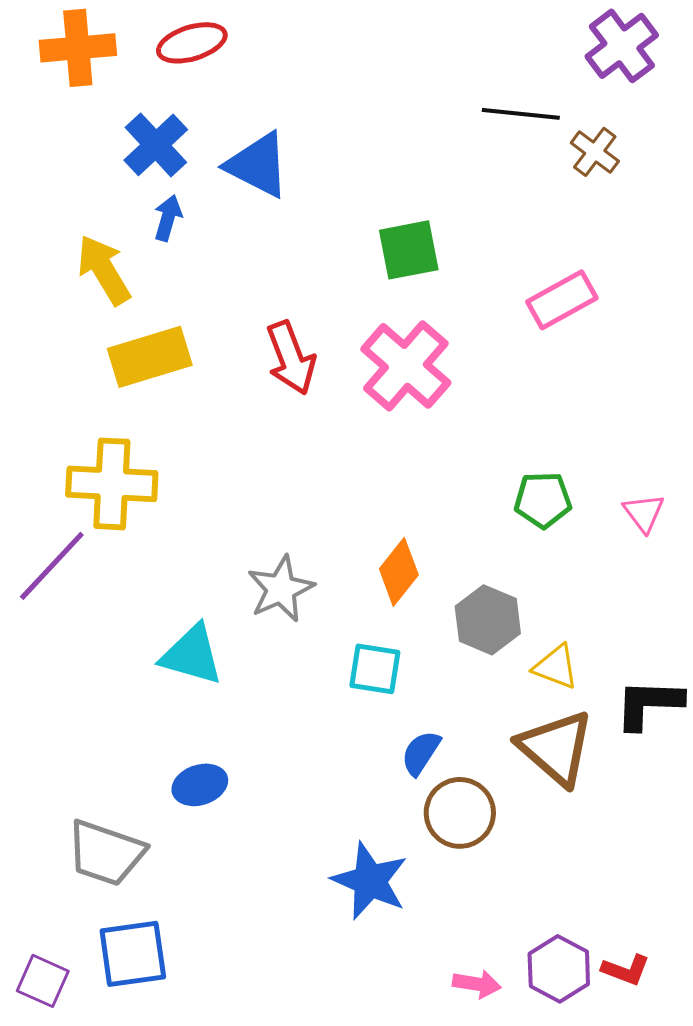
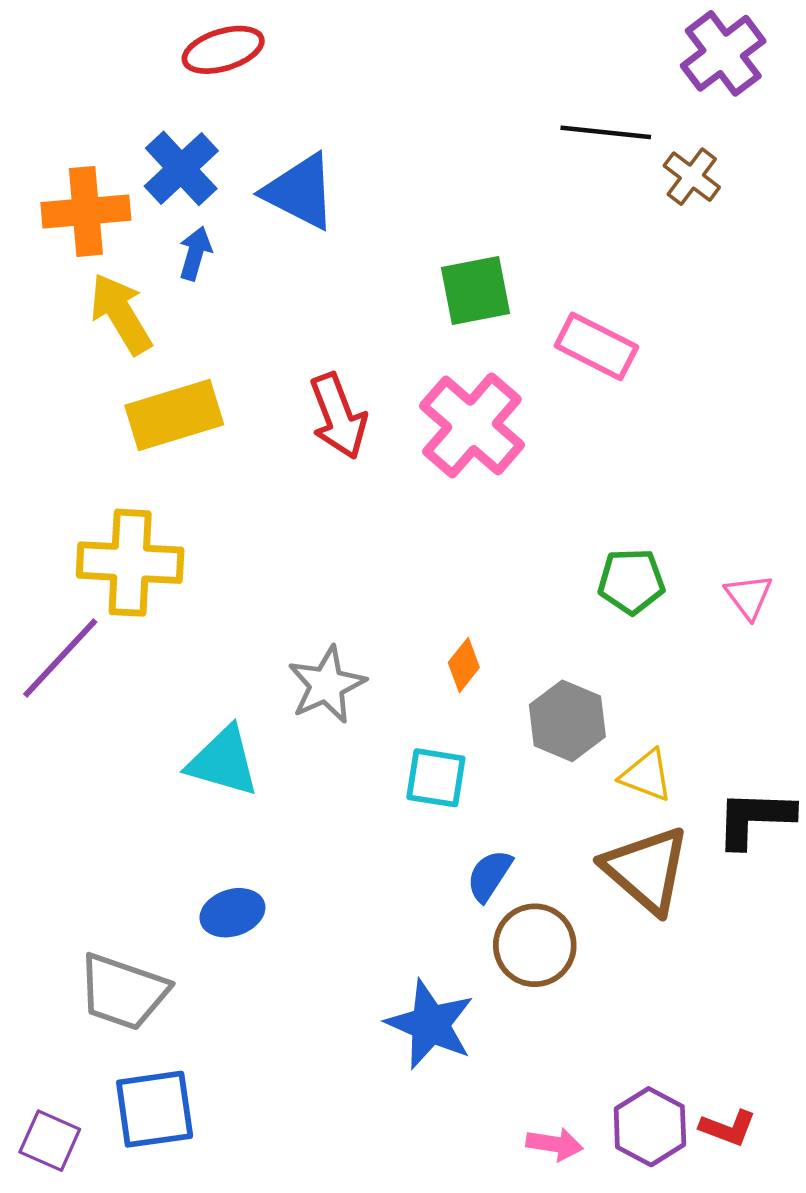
orange cross: (78, 48) -> (86, 211), moved
pink rectangle: (562, 300) -> (596, 346), moved, turned 56
orange diamond: (399, 572) -> (464, 665), size x0.7

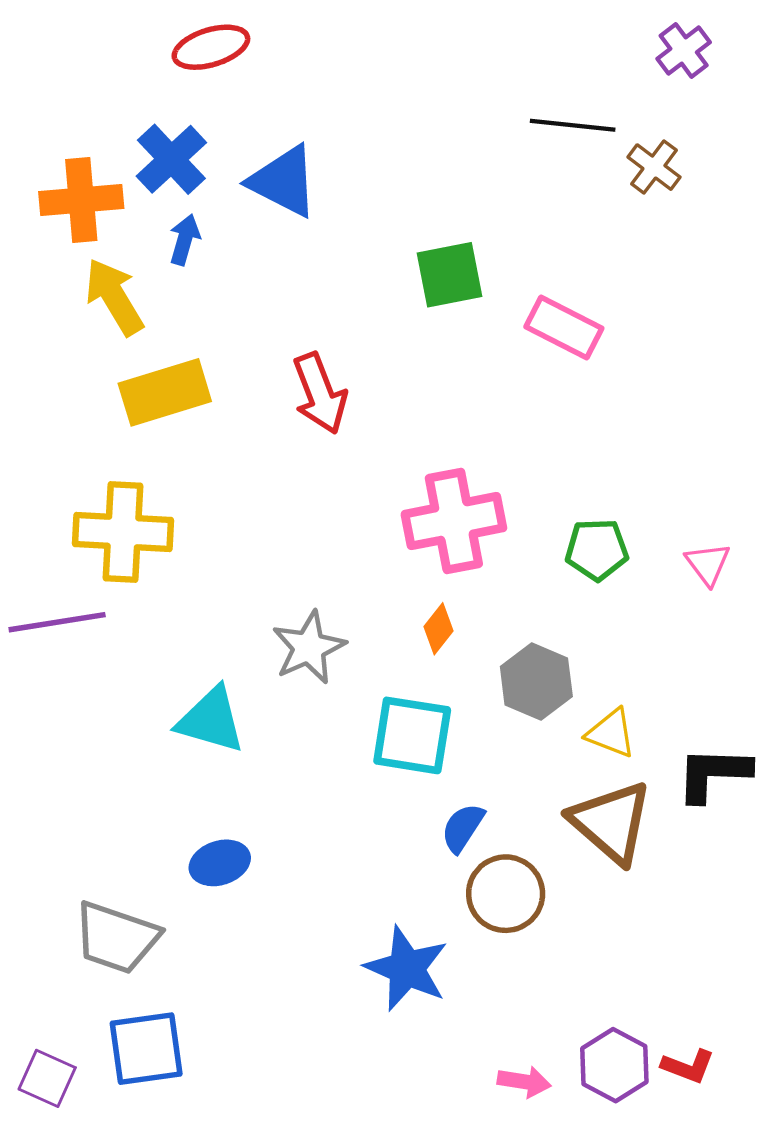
purple cross: (723, 53) -> (684, 51), size x0.7
pink cross: (472, 425) -> (454, 521), moved, turned 38
purple line: (60, 658) -> (57, 622), turned 38
cyan square: (436, 778) -> (412, 735), size x1.4

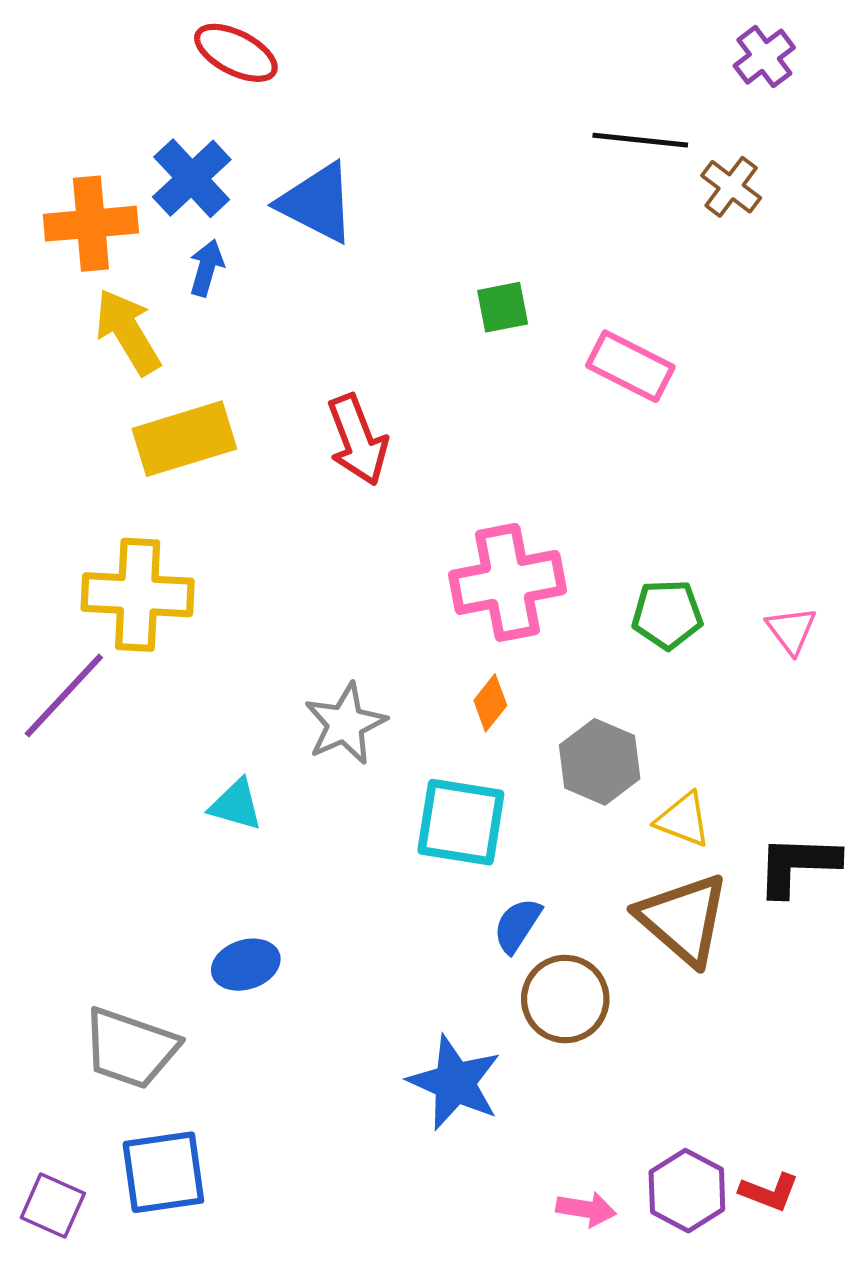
red ellipse: (211, 47) -> (236, 53), turned 44
green square: (450, 275) -> (503, 307), size x0.7
purple line: (57, 622) -> (64, 696), turned -38
cyan triangle: (211, 720) -> (236, 805), size x0.7

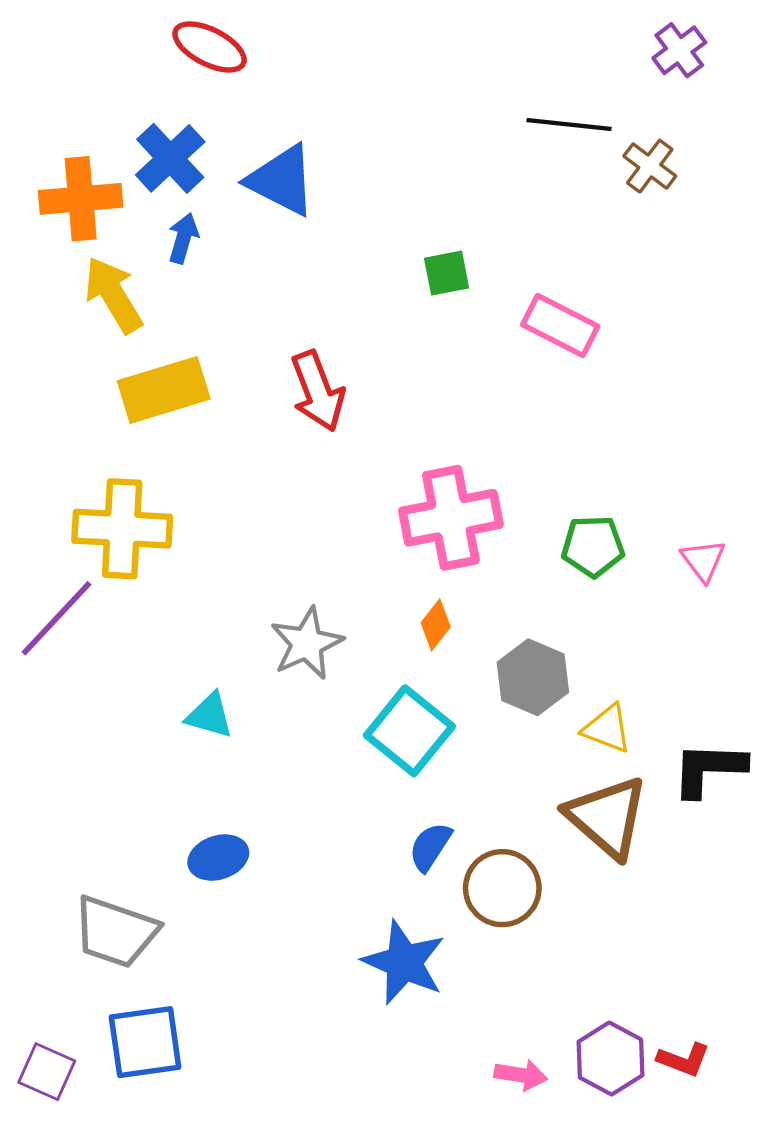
cyan square: (461, 822) -> (409, 731), turned 30
blue semicircle: (517, 925) -> (430, 847), moved

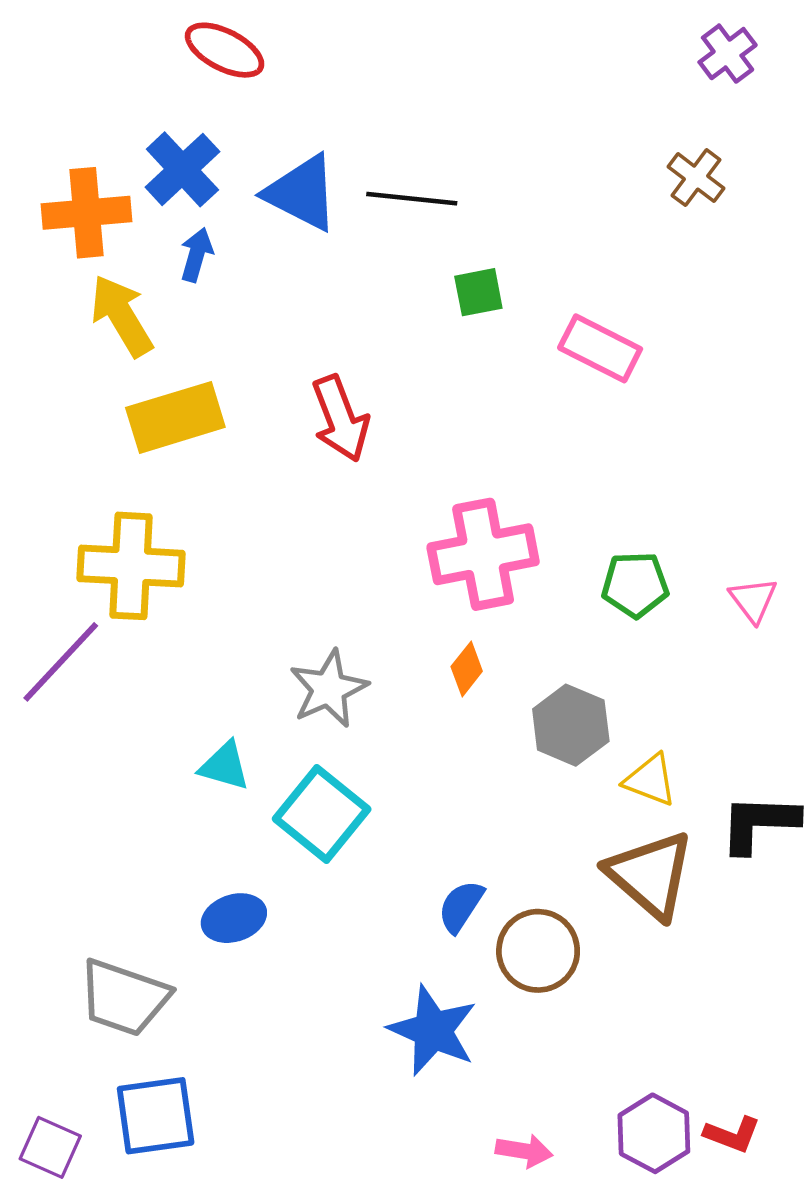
black line: (569, 125) -> (412, 199), moved
cyan square: (409, 731) -> (322, 814), moved
pink arrow: (521, 1075) -> (524, 1151), moved

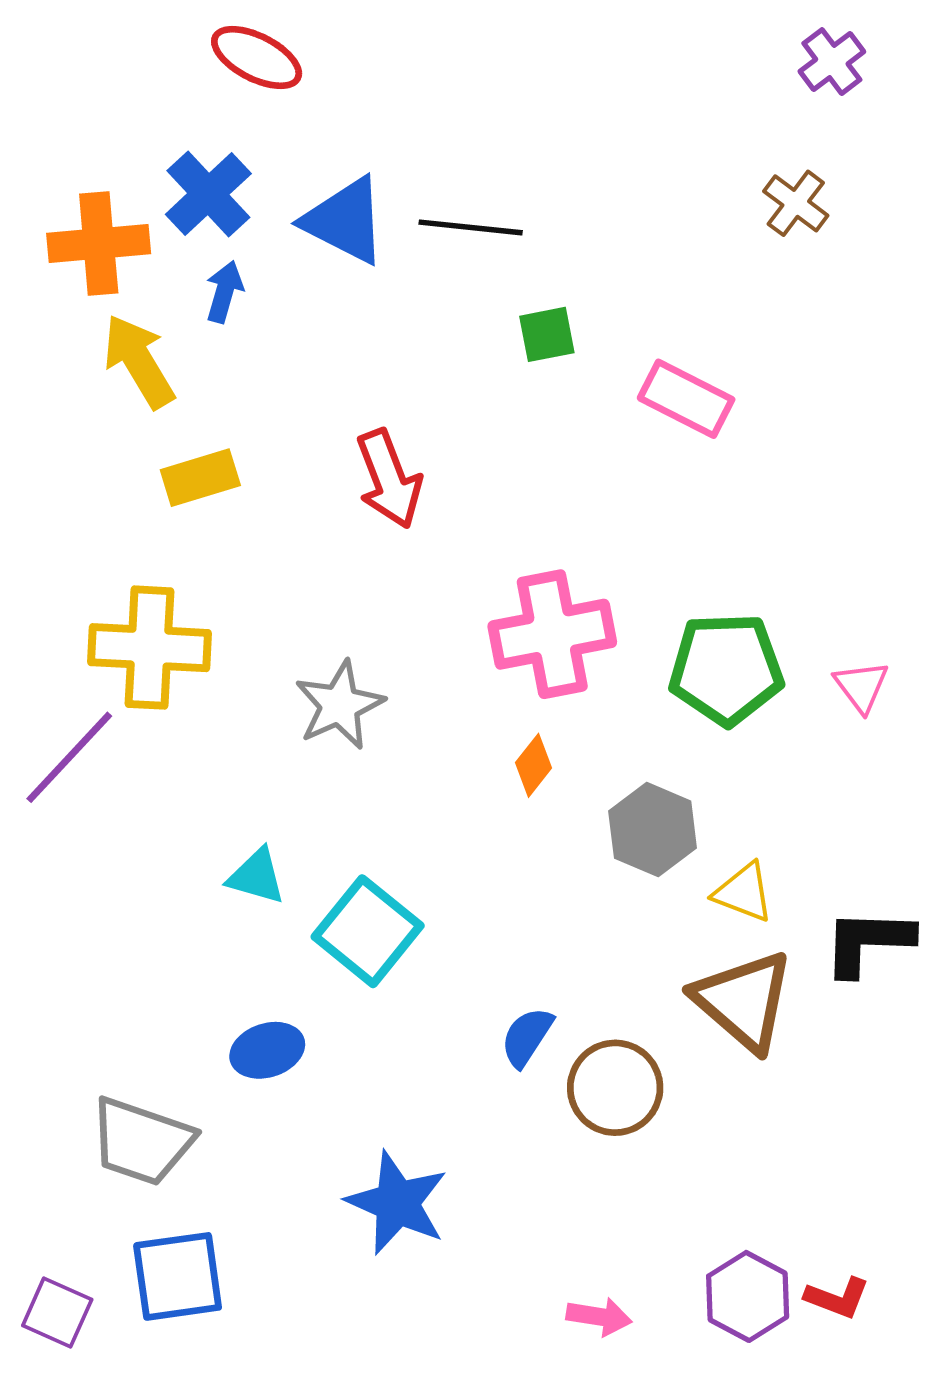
yellow rectangle: (175, 417) -> (200, 478), size x0.7
green pentagon: (635, 585) -> (726, 669), size x1.5
gray star: (329, 689) -> (339, 705), moved
blue star: (433, 1030) -> (397, 1203), moved

